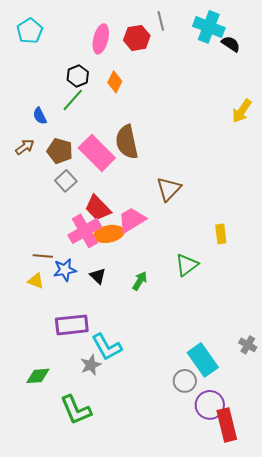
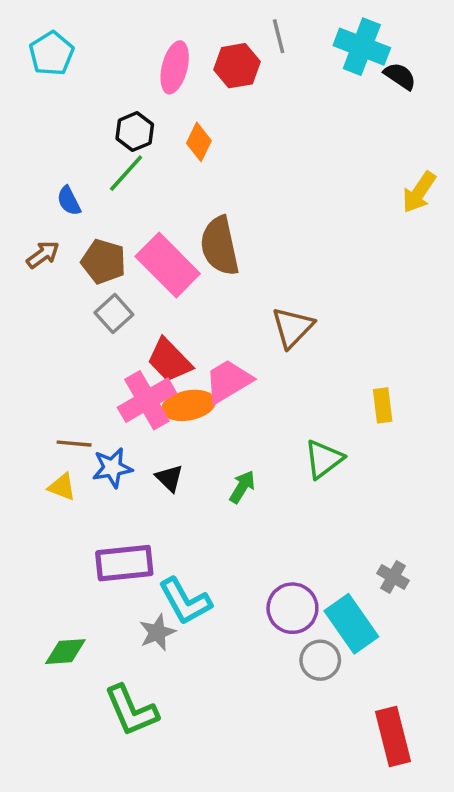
gray cross: (248, 345) -> (393, 577), moved
purple circle: (210, 405) -> (292, 608), moved

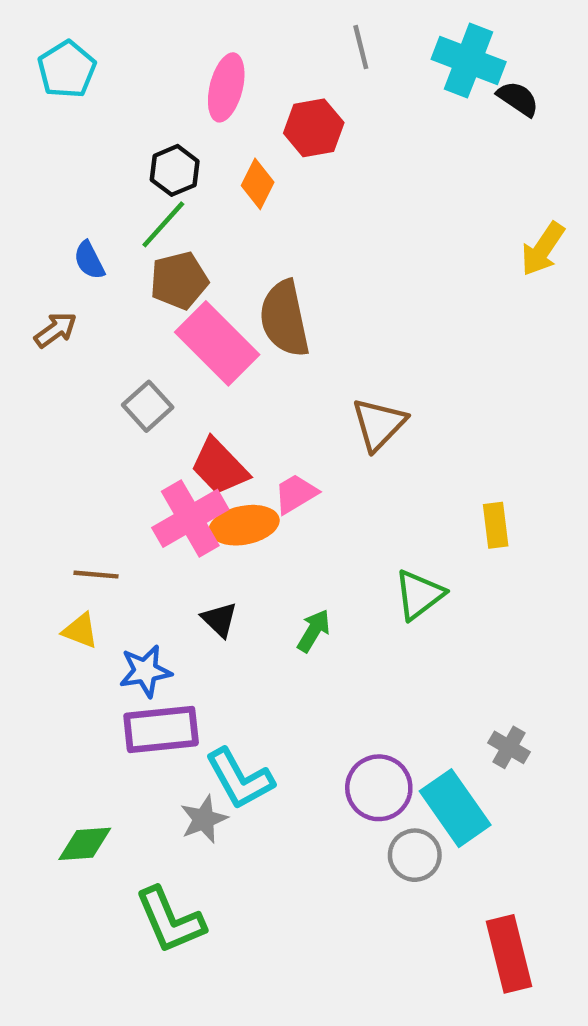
red hexagon: (237, 66) -> (314, 128), moved
brown pentagon: (104, 262) -> (179, 280), moved, turned -30
pink trapezoid: (228, 381) -> (296, 494), size x0.7
blue star: (112, 468) -> (145, 671), moved

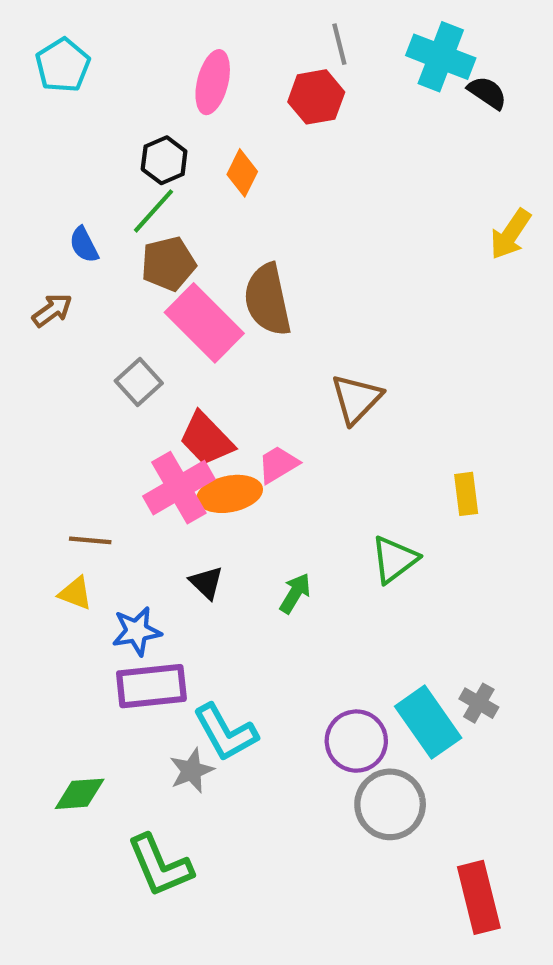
red hexagon: (314, 128) -> (316, 97), moved
cyan rectangle: (455, 808) -> (428, 722), moved
gray circle: (415, 855) -> (390, 804), size x1.4

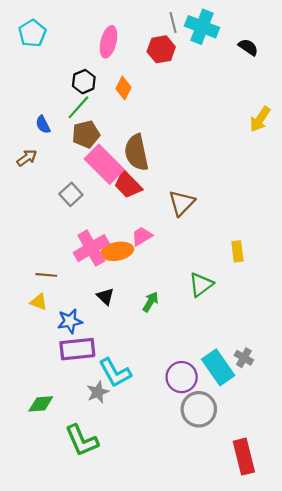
cyan cross: (441, 57) -> (202, 27), moved
red trapezoid: (206, 439) -> (128, 185), moved

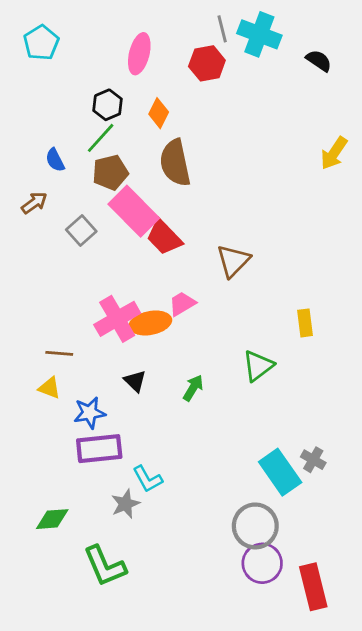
brown semicircle: (136, 152) -> (175, 163), moved
gray square: (71, 194) -> (81, 230), moved
cyan L-shape: (115, 373) -> (148, 479), size x0.7
purple circle: (182, 377) -> (262, 563), moved

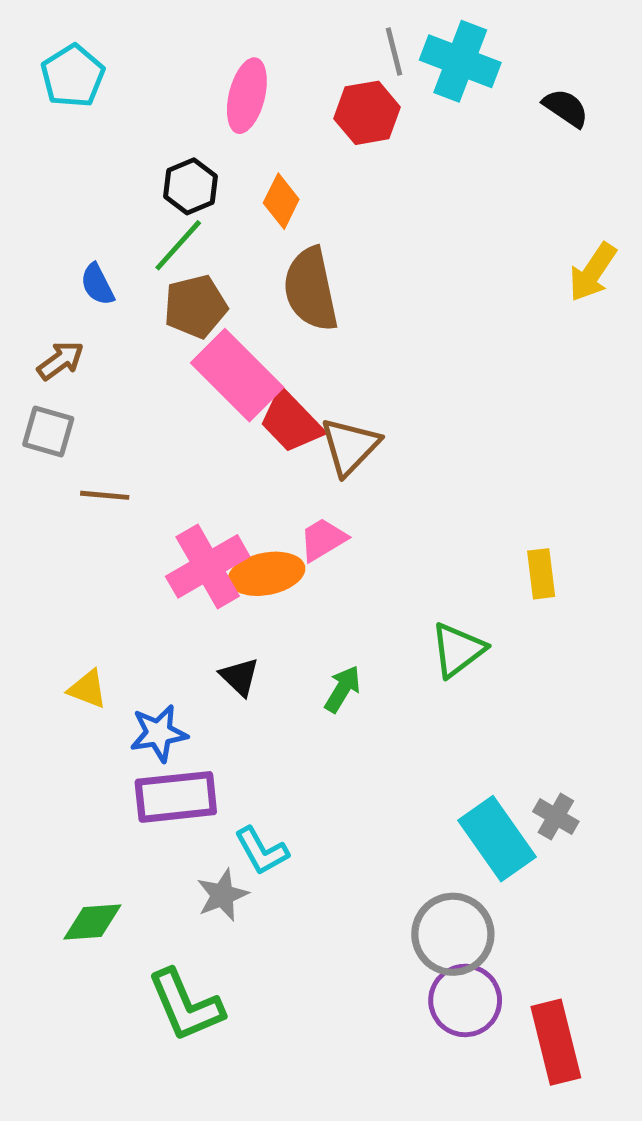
gray square: (81, 230) -> (48, 432), moved, turned -32
brown triangle: (233, 261) -> (350, 446), moved
brown line: (59, 353) -> (105, 495), moved

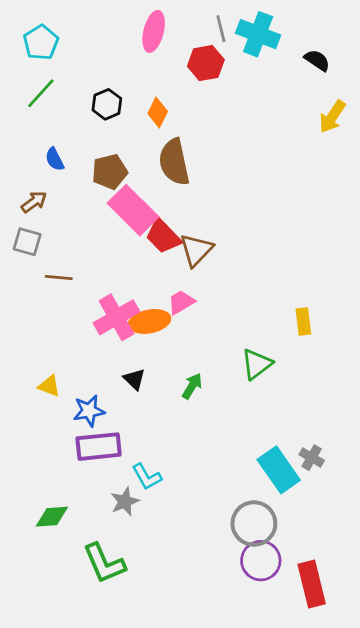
pink ellipse: (247, 96) -> (154, 31), moved
green line: (178, 245) -> (41, 93), moved
yellow arrow: (593, 272) -> (332, 117), moved

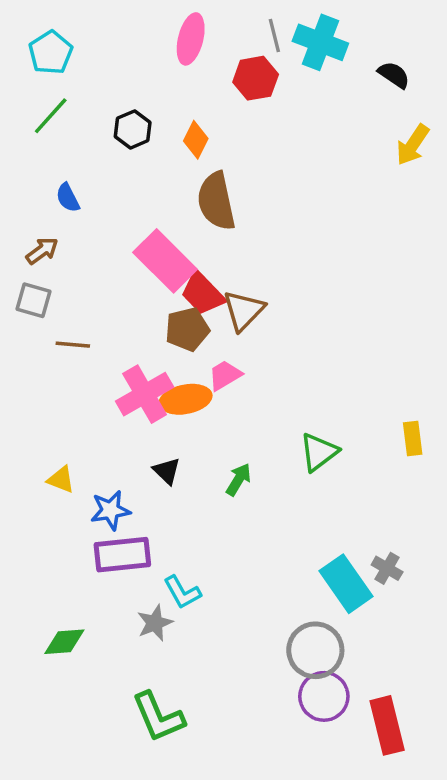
brown pentagon: (110, 172) -> (187, 329), moved
yellow rectangle: (303, 321) -> (413, 439), moved
green L-shape: (104, 563) -> (158, 717), moved

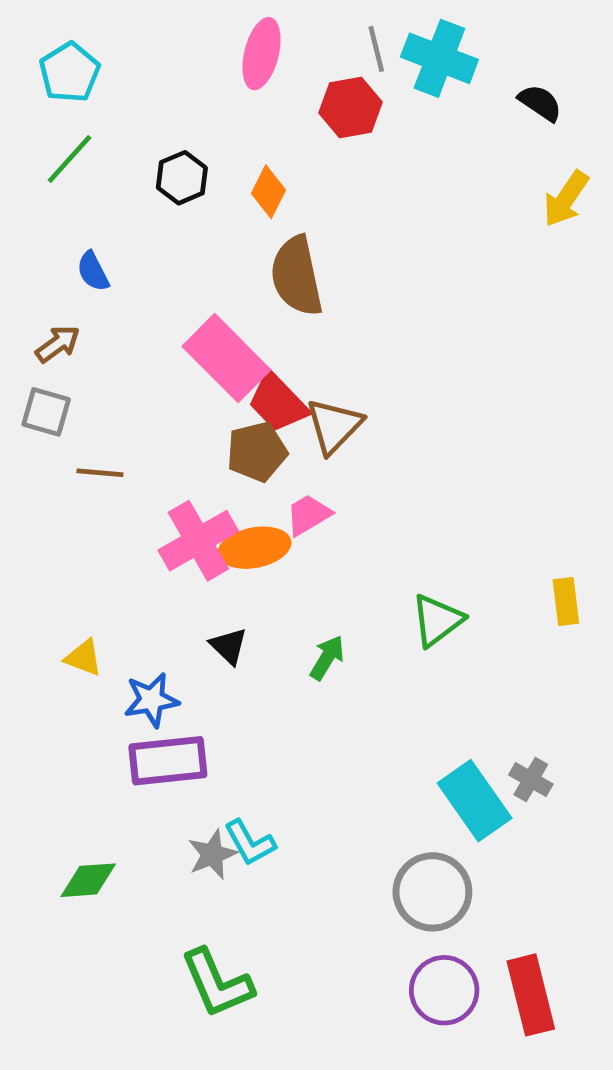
cyan L-shape: (182, 592) -> (250, 843), moved
purple circle: (324, 696) -> (444, 990), moved

